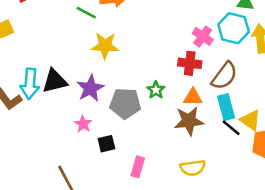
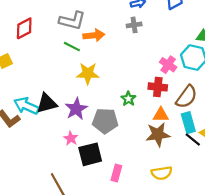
cyan arrow: (30, 84) -> (26, 106), turned 110
green star: (156, 90) -> (128, 99), moved
black square: (106, 144) -> (90, 154), size x1.6

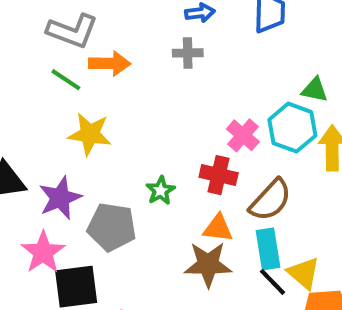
pink star: (71, 138) -> (43, 252), size x1.5

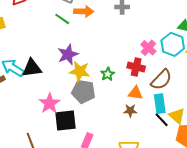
yellow star: (90, 134) -> (80, 71), moved
purple star: (60, 198) -> (68, 54), moved
brown star: (208, 264) -> (130, 111), size x0.6

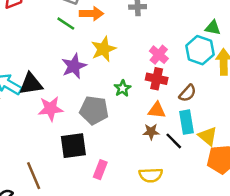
pink cross: (148, 48) -> (159, 55), moved
yellow star: (80, 71) -> (103, 49), moved, turned -30
brown semicircle: (161, 80) -> (188, 93), size x0.7
pink star: (50, 103) -> (51, 109), moved, turned 30
black line: (162, 120) -> (174, 141), moved

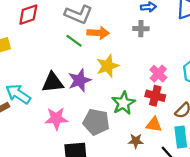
black triangle: (31, 84) -> (53, 82), moved
green star: (123, 88) -> (123, 103), size x1.5
brown star: (151, 132) -> (136, 141), moved

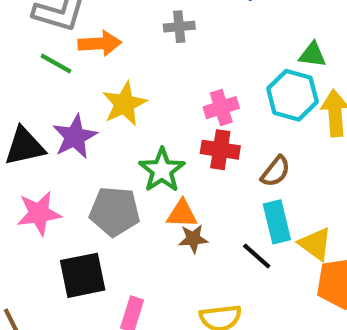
pink cross: (158, 74) -> (221, 108), turned 36
orange triangle: (154, 125) -> (182, 214), moved

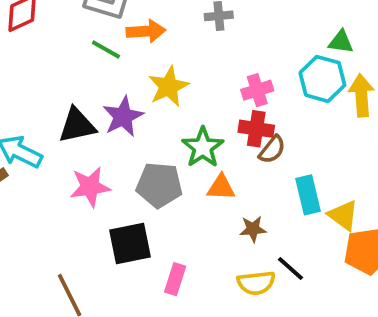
brown semicircle: (276, 171) -> (272, 150), moved
brown star: (193, 239) -> (253, 229), moved
black line: (257, 256) -> (291, 269), moved

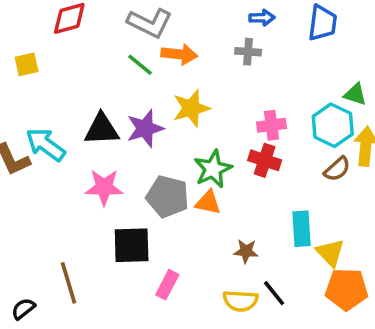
brown semicircle: (272, 150) -> (337, 169), moved
orange triangle: (221, 187) -> (208, 202), moved

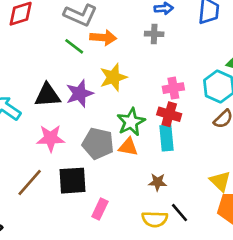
cyan rectangle: (301, 229) -> (166, 138), moved
brown line: (69, 283) -> (30, 182), moved, turned 60

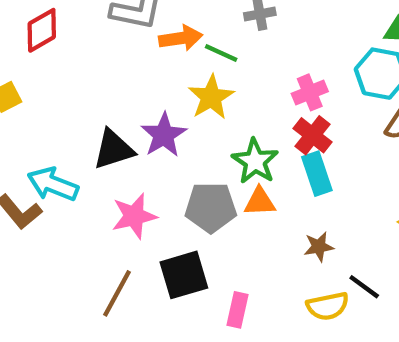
green line: (74, 46) -> (221, 53), moved
red cross: (169, 114) -> (312, 135), turned 35

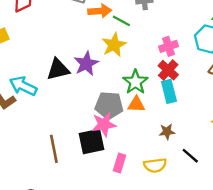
pink star: (134, 216) -> (104, 125), moved
brown line: (117, 293) -> (54, 149), turned -44
yellow semicircle: (328, 306) -> (155, 165), moved

